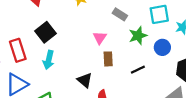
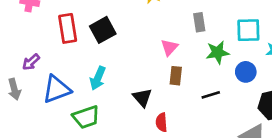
gray rectangle: (120, 14) -> (199, 22), turned 40
red rectangle: (18, 50) -> (68, 28), moved
cyan arrow: (49, 60) -> (98, 78), moved

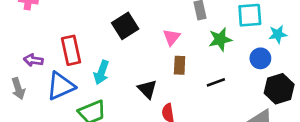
red rectangle: (68, 28) -> (71, 50), moved
black square: (103, 30) -> (125, 26), moved
purple arrow: (31, 62) -> (33, 60), turned 54
blue circle: (246, 72) -> (260, 58), moved

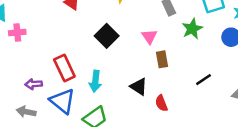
black line: (216, 82) -> (204, 80), moved
blue triangle: (61, 86) -> (62, 101), turned -44
gray arrow: (18, 89) -> (26, 112), turned 132

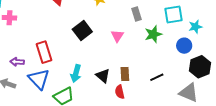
brown rectangle: (162, 59) -> (125, 74), moved
cyan arrow: (95, 81) -> (76, 73), moved

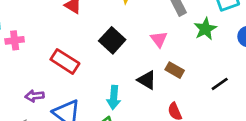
red rectangle: (44, 52) -> (65, 61), moved, turned -30
brown rectangle: (125, 74) -> (175, 70), moved, turned -48
black triangle: (103, 76) -> (147, 80), moved

